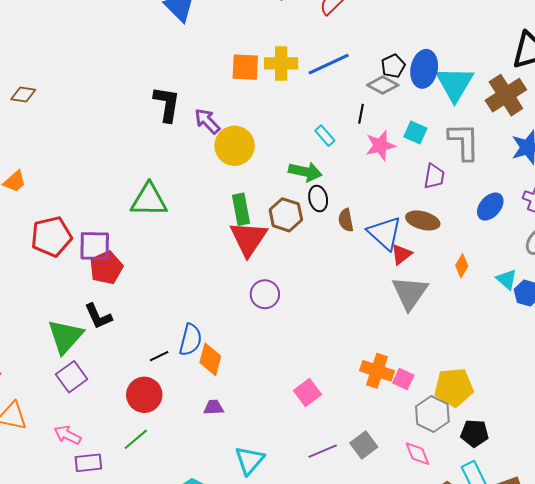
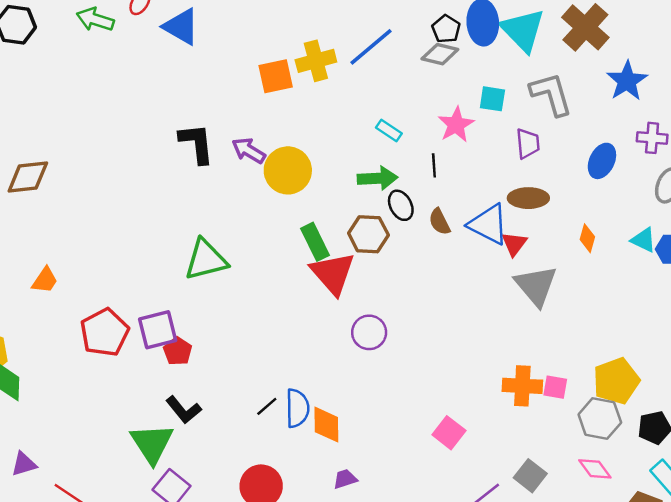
brown diamond: (23, 95) -> (28, 177), size x1.5
black line: (361, 114) -> (434, 165), moved
red pentagon: (106, 268) -> (178, 351), size x0.7
black line: (159, 356) -> (267, 406), moved

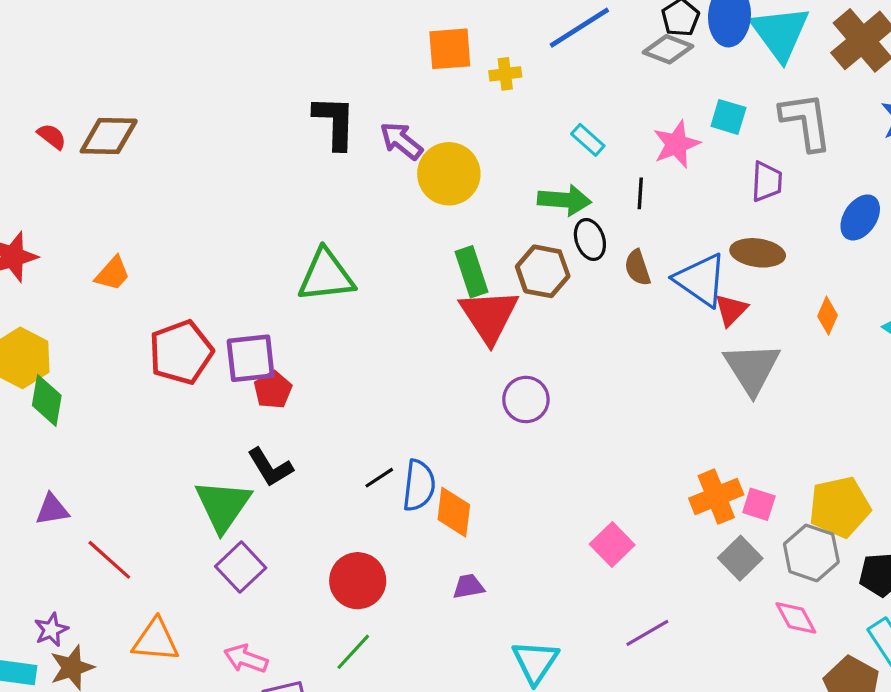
yellow cross: (316, 61) -> (505, 74), moved, size x0.6
orange cross: (522, 386) -> (716, 497), turned -33
gray square: (530, 476) -> (740, 558), moved

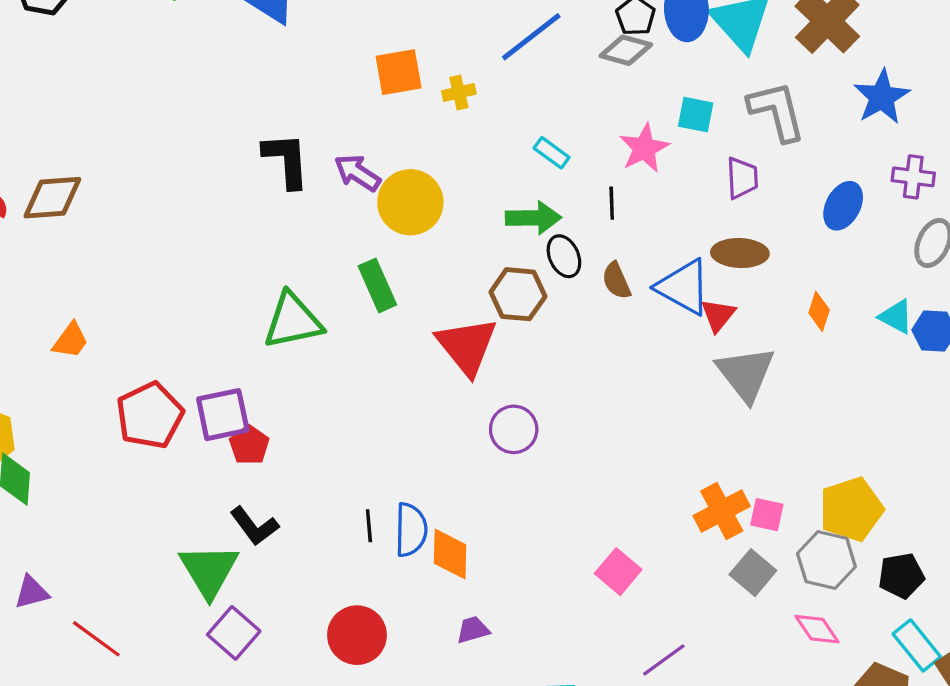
green rectangle: (472, 272) -> (377, 285), moved
black line: (379, 478) -> (369, 526), turned -56

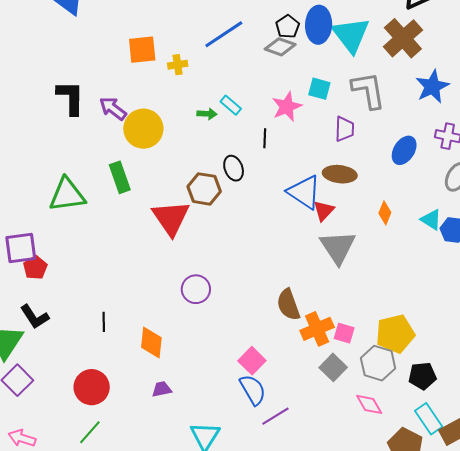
green arrow: (533, 218) -> (207, 114), moved, size x0.6
brown semicircle: (616, 281) -> (288, 305), moved, size x1.4
purple circle: (514, 429) -> (196, 289), moved
blue semicircle: (411, 530) -> (253, 390), moved, turned -36

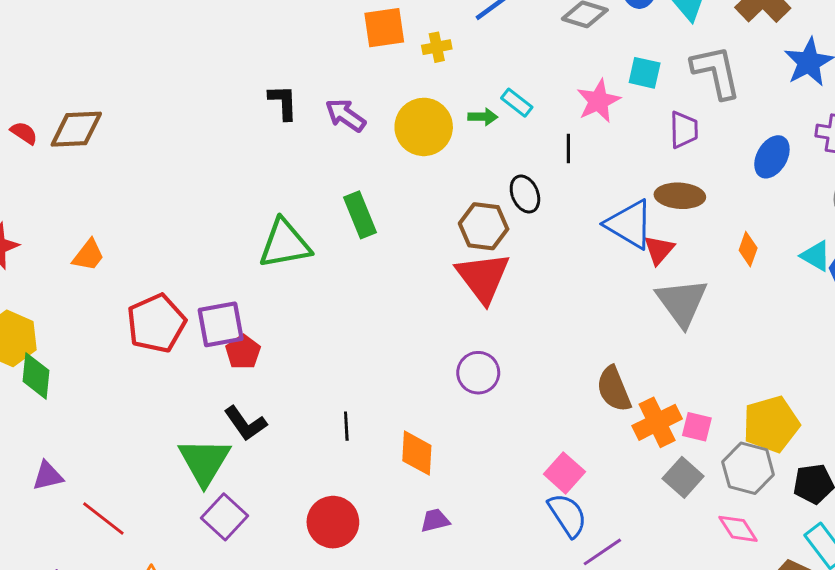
black L-shape: (70, 98) -> (283, 102), size x0.7
yellow circle: (143, 129) -> (424, 127), moved
red triangle: (171, 218) -> (483, 277), moved

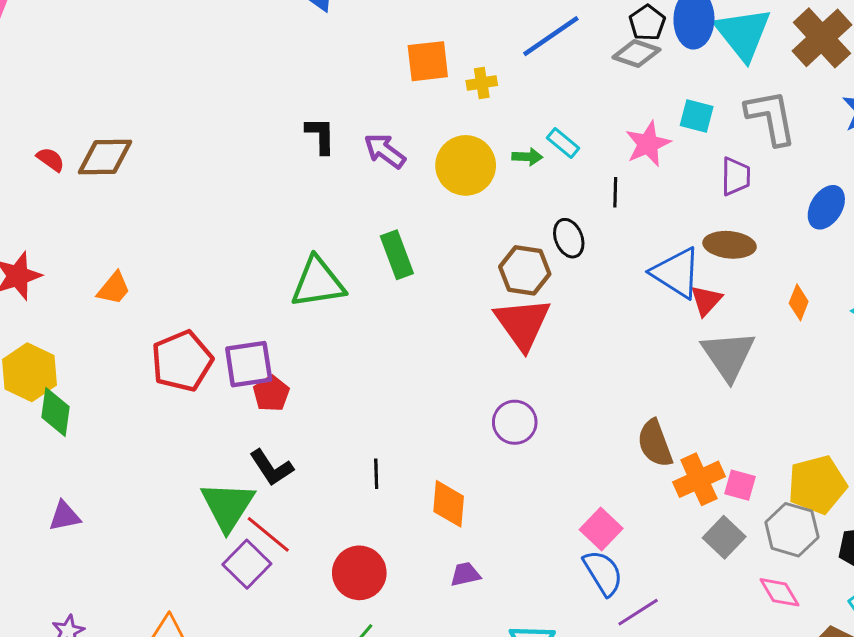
red line: (103, 518) -> (268, 534), moved

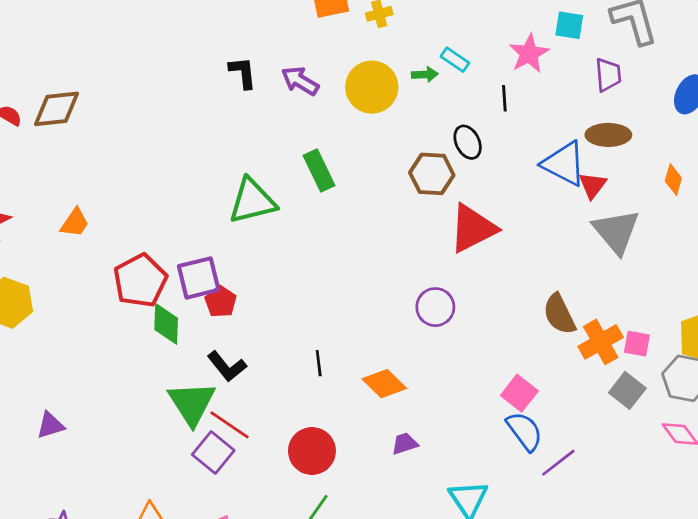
red triangle: (523, 323) -> (473, 228), moved, turned 44
green diamond: (56, 412) -> (166, 324), moved
orange diamond: (449, 504) -> (384, 384), turned -45

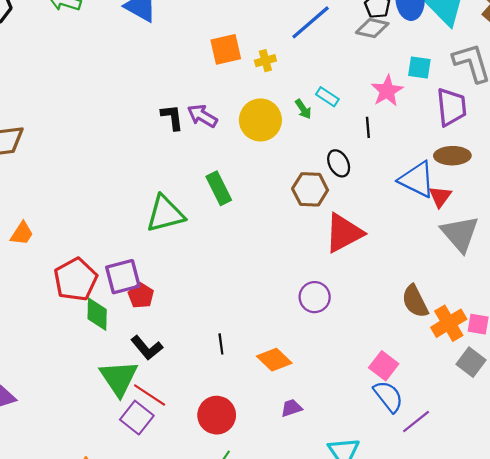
black L-shape: (243, 73) -> (172, 117), moved
green arrow: (425, 74) -> (303, 109), turned 60
purple trapezoid: (608, 75) -> (451, 107), size x1.4

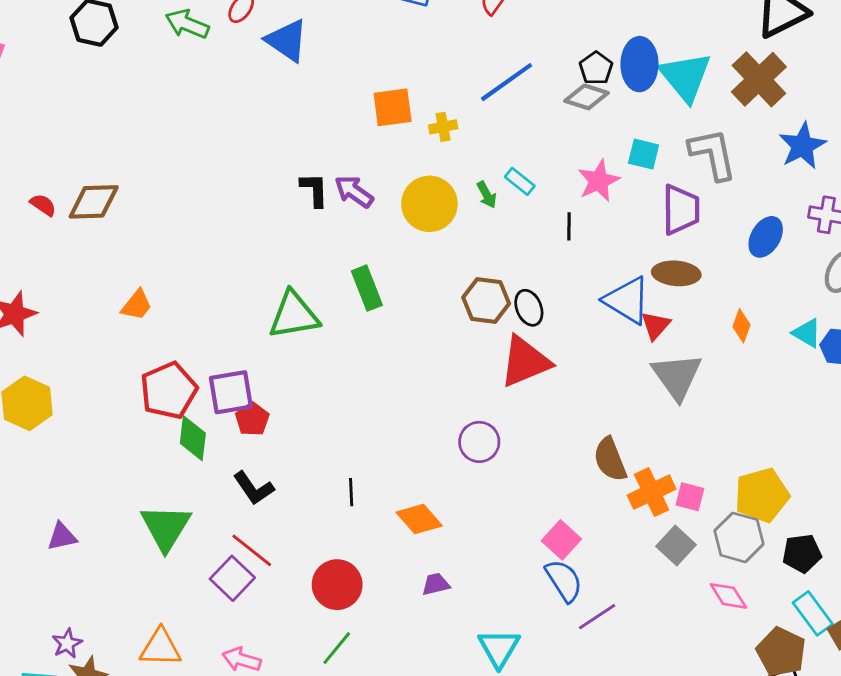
black ellipse: (339, 163) -> (529, 308), moved
orange trapezoid: (22, 233) -> (137, 305), moved
green triangle: (119, 378) -> (166, 527), moved

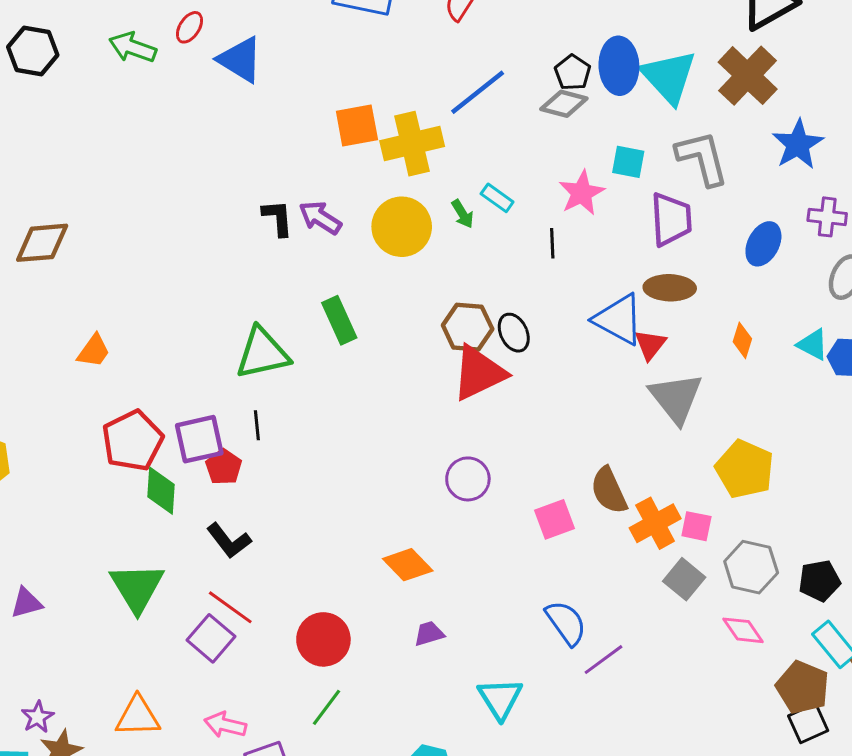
yellow cross: (443, 127) -> (412, 144), size x2.0
red triangle: (525, 362) -> (479, 373), moved
black line: (351, 492) -> (257, 425), moved
yellow pentagon: (762, 495) -> (745, 469), moved, turned -30
pink square: (561, 540) -> (554, 519), moved, turned 30

